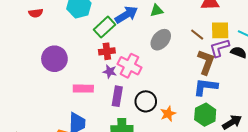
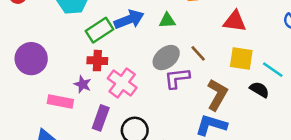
brown line: (197, 35) -> (198, 53), moved
purple L-shape: (219, 48) -> (177, 78), moved
purple star: (110, 72) -> (83, 84), moved

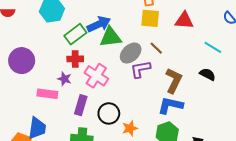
green triangle: (167, 21) -> (111, 37), moved, size x1.6
yellow square: (241, 58) -> (150, 18), moved
cyan line: (273, 70) -> (213, 47), moved

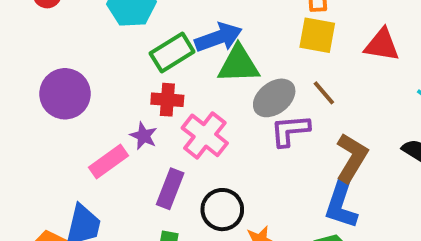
pink rectangle: (47, 94) -> (108, 161), turned -48
blue L-shape: (170, 105) -> (341, 205), turned -90

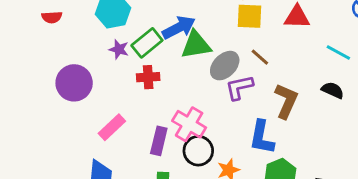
pink cross: (205, 135) -> (189, 124), moved
purple star: (144, 136) -> (119, 49), moved
blue L-shape: (341, 205) -> (262, 137), moved

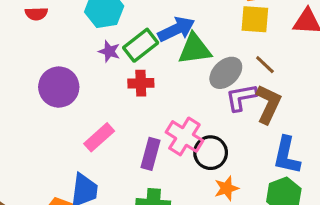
brown L-shape: (286, 101) -> (268, 104), moved
blue L-shape: (262, 137) -> (287, 155), moved
black circle: (198, 151) -> (211, 153), moved

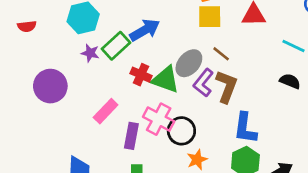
green triangle: (195, 49) -> (166, 80), moved, turned 32
red cross: (141, 83) -> (141, 75), moved, turned 30
purple L-shape: (241, 97) -> (203, 83), turned -36
pink rectangle: (99, 137) -> (106, 111), moved

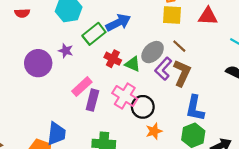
purple star: (90, 53) -> (66, 51), moved
green triangle: (166, 80) -> (133, 64), size x0.7
purple rectangle: (131, 136) -> (92, 100), moved

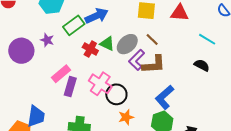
green triangle: (133, 64) -> (107, 44), moved
brown L-shape: (182, 73) -> (154, 64), turned 60
blue L-shape: (195, 108) -> (165, 97), turned 35

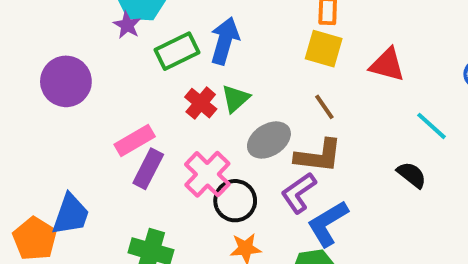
blue arrow: (97, 16) -> (225, 41), turned -60
purple star: (47, 40) -> (127, 25), moved
green triangle: (107, 44) -> (236, 99), turned 42
gray ellipse: (127, 44) -> (269, 140), moved
purple L-shape: (137, 60) -> (299, 193), moved

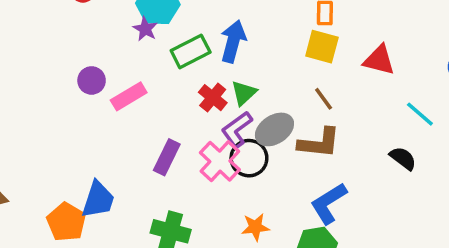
purple circle: (66, 81) -> (92, 80), size x0.6
pink rectangle: (135, 141) -> (129, 96), moved
purple L-shape: (299, 193) -> (237, 130), moved
black circle: (235, 201) -> (249, 158), moved

